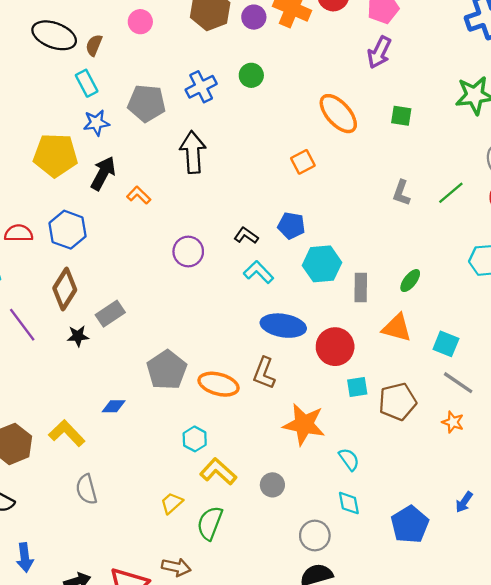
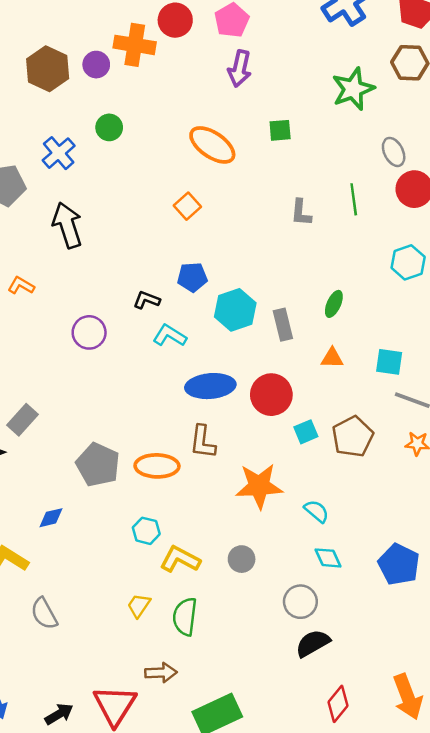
green line: (451, 193) -> (354, 199), turned -44
orange triangle: (397, 328) -> (332, 358), size x0.7

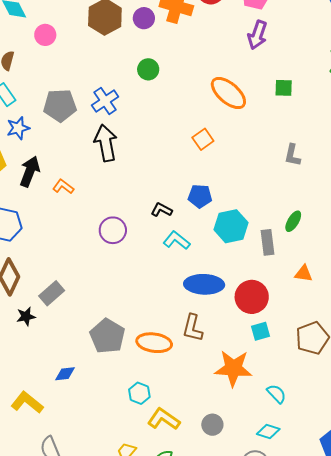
blue cross: (59, 153) -> (105, 101), moved
green ellipse: (334, 304) -> (293, 221), moved
cyan square: (306, 432) -> (261, 331), moved
cyan diamond: (328, 558) -> (268, 432), moved, turned -55

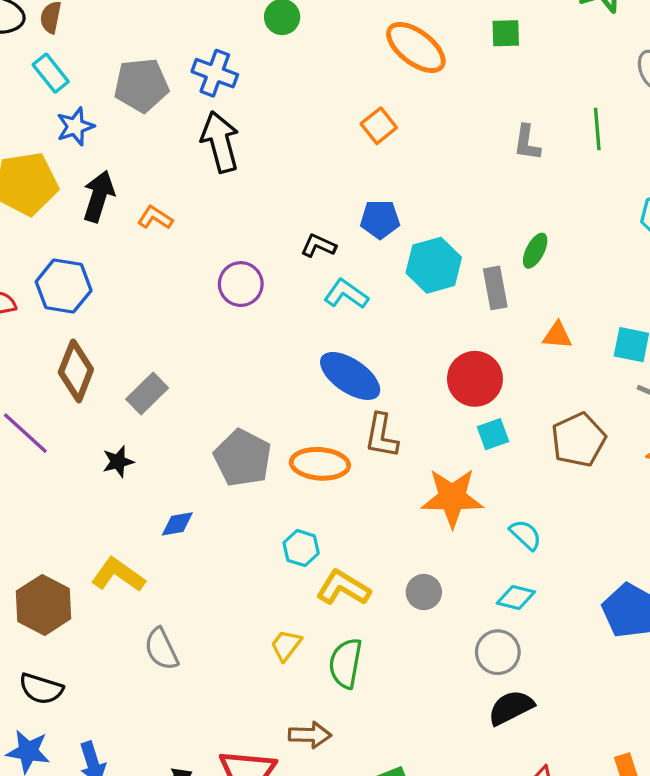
blue cross: (105, 101) -> (215, 73), turned -32
blue ellipse: (204, 284) -> (350, 376), moved, turned 36
black star: (26, 316) -> (118, 462), moved

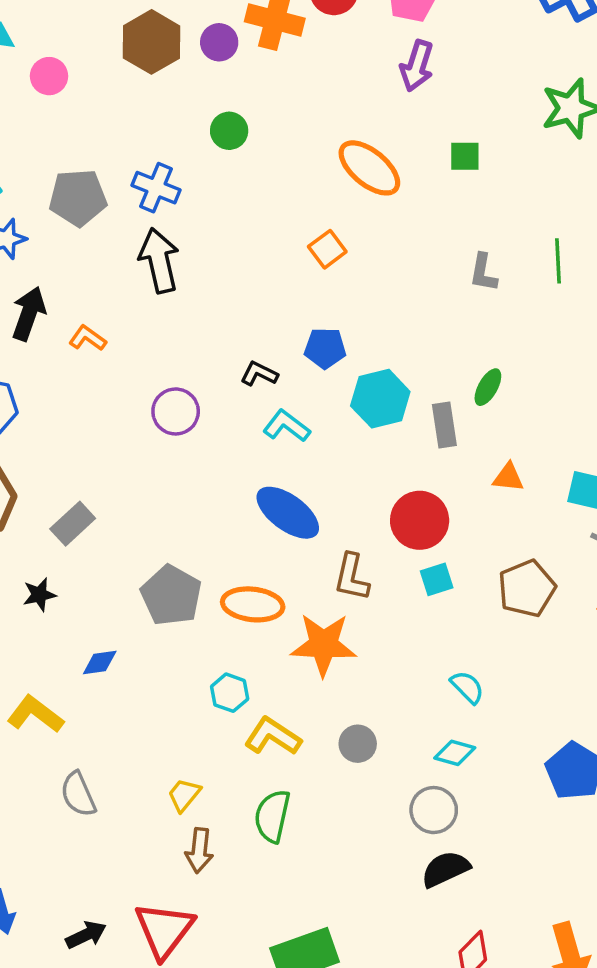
brown L-shape: (381, 436) -> (352, 577), moved
orange star: (452, 498) -> (324, 645), moved
yellow trapezoid: (286, 645) -> (184, 795), moved
brown arrow: (310, 735) -> (199, 850), moved, turned 93

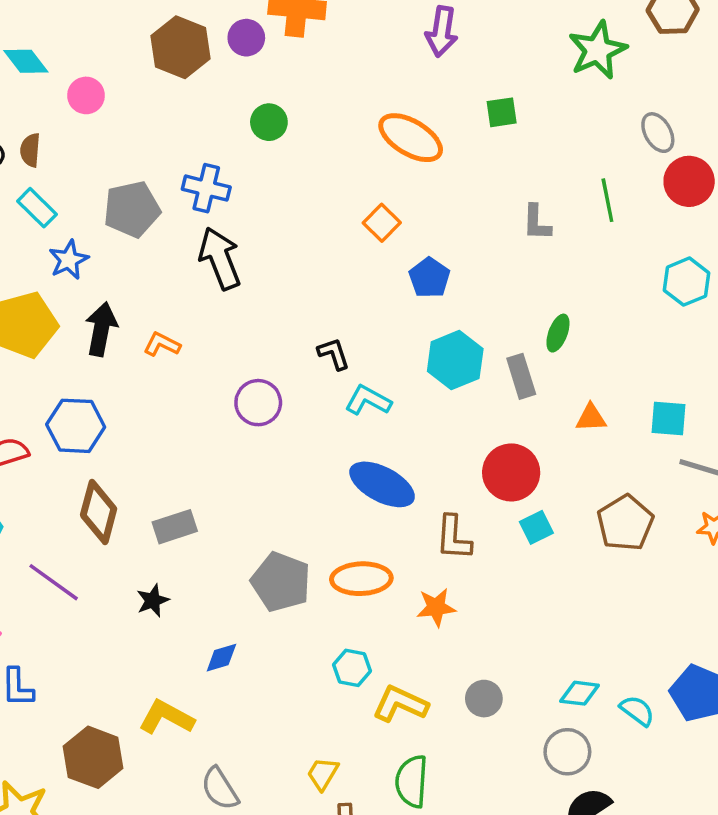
blue pentagon: (325, 348) -> (429, 278), moved, turned -30
black L-shape: (259, 374) -> (334, 354), turned 54
gray rectangle: (73, 524) -> (175, 527), turned 33
orange star: (324, 645) -> (436, 607), size x0.6
cyan semicircle: (467, 687) -> (637, 711), moved

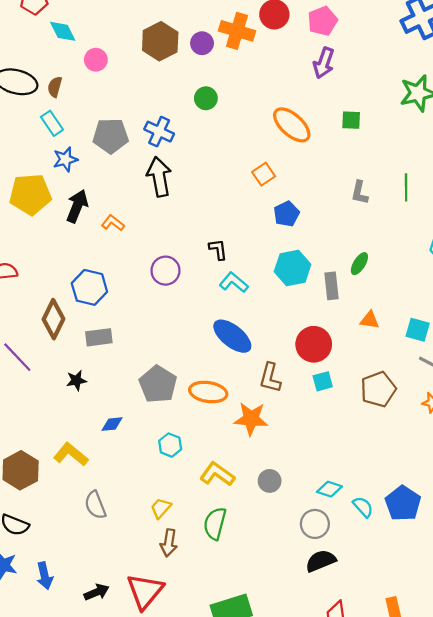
blue hexagon: (76, 426) -> (89, 287), moved
orange star: (436, 607) -> (251, 419), size x1.4
cyan hexagon: (352, 668) -> (170, 445), moved

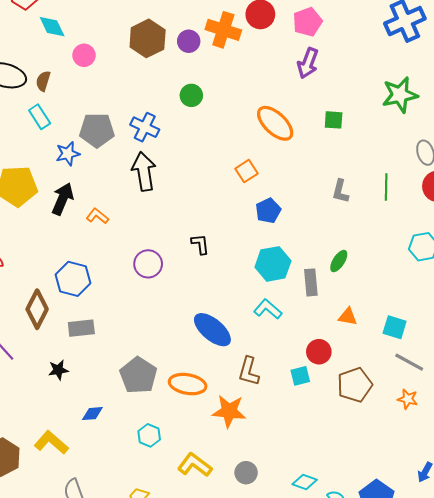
blue star: (65, 159) -> (68, 154), moved
cyan L-shape: (234, 282) -> (268, 309), moved
red circle: (314, 344) -> (319, 352), moved, size x0.7

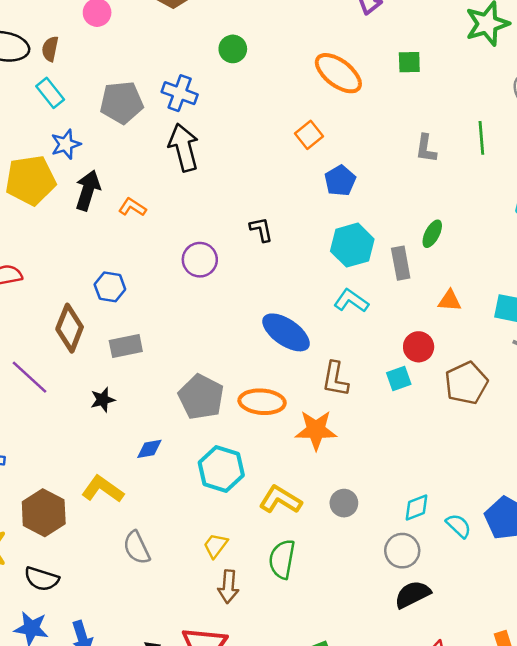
blue star: (68, 154) -> (66, 144), moved
blue hexagon: (73, 279) -> (110, 287), size x0.7
cyan hexagon: (149, 435) -> (221, 469), size x1.6
cyan diamond: (305, 482) -> (417, 508), turned -35

